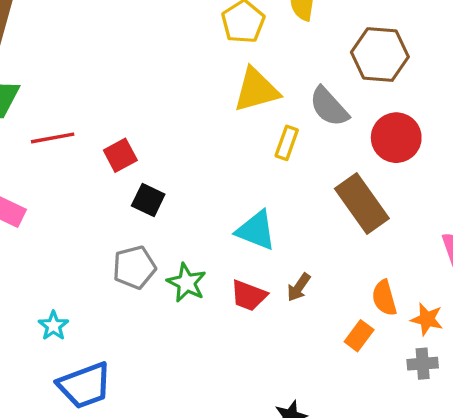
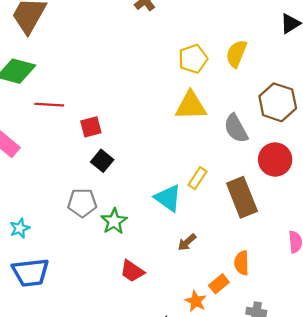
yellow rectangle: (287, 143) -> (197, 178), moved
red trapezoid: (249, 295) -> (132, 271), moved
orange star: (427, 319) -> (196, 301), moved

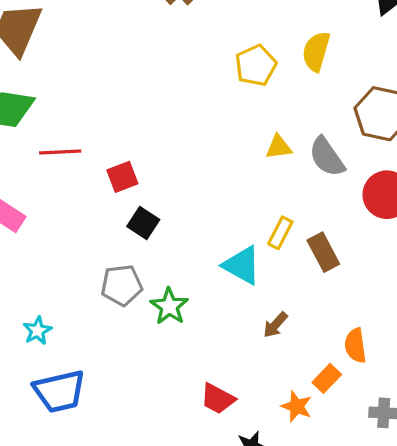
yellow triangle: (191, 106) -> (279, 147), moved, size x0.6
brown rectangle: (242, 197) -> (323, 252), moved, size x0.7
red trapezoid: (132, 271) -> (218, 399), moved

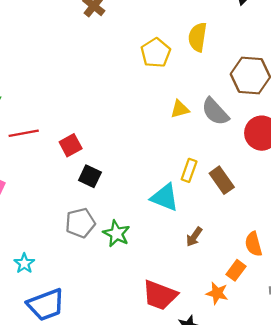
red trapezoid: (218, 399) -> (160, 295), size x1.4

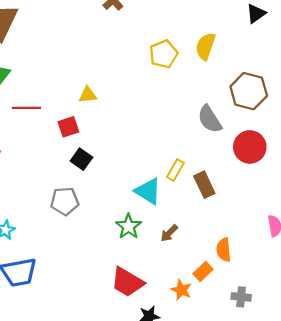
yellow triangle: (180, 109) -> (88, 95), moved
green star: (116, 234) -> (128, 226), moved

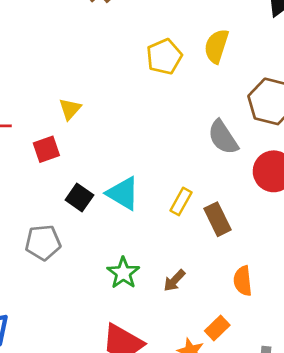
yellow triangle: (88, 95) -> (70, 109), turned -42
black square: (81, 159) -> (79, 197), moved
cyan triangle: (148, 191) -> (123, 193), moved
orange semicircle: (224, 250) -> (243, 281), moved

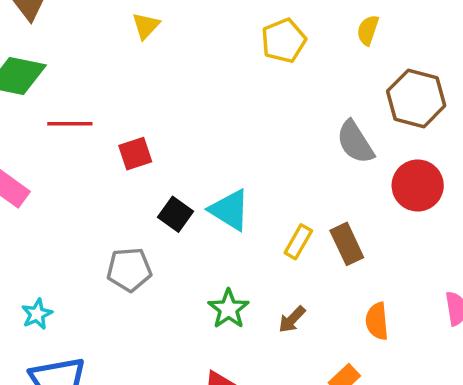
yellow semicircle: (216, 46) -> (368, 30), moved, size x0.7
yellow triangle: (70, 109) -> (146, 26), moved
yellow rectangle: (181, 201) -> (298, 242), moved

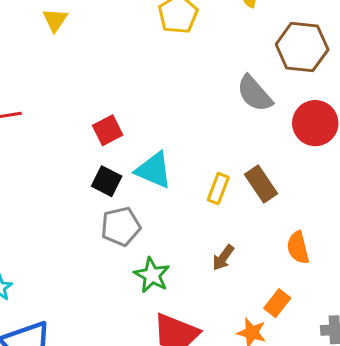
red square: (135, 154) -> (108, 130), moved
gray pentagon: (129, 270) -> (121, 226), moved
green star: (228, 309) -> (152, 275), moved

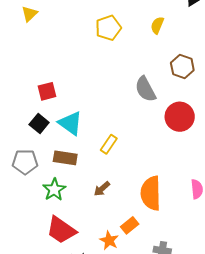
brown hexagon: (302, 47) -> (182, 67), size x0.7
brown rectangle: (261, 184) -> (65, 158), moved, turned -60
gray pentagon: (121, 226) -> (25, 162), moved
orange semicircle: (298, 248) -> (151, 193), size x1.6

